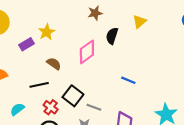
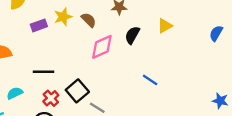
brown semicircle: (54, 64) -> (89, 20), moved
blue line: (128, 80) -> (150, 80), moved

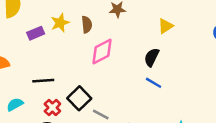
brown semicircle: (89, 20) -> (87, 25), turned 42
black semicircle: (132, 35) -> (152, 57), moved

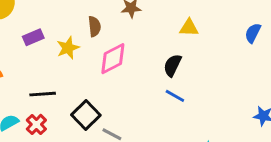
yellow star: (60, 23) -> (68, 48), moved
yellow triangle: (166, 26) -> (189, 28), turned 35
red cross: (52, 108) -> (36, 124), moved

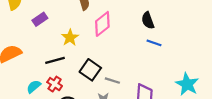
yellow star: (68, 48) -> (70, 38), moved
black semicircle: (172, 65) -> (148, 20), turned -35

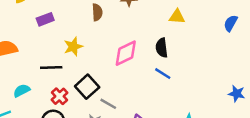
pink diamond: (102, 24) -> (126, 53), moved
red cross: (55, 84) -> (59, 96), moved

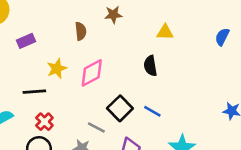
pink diamond: (126, 53) -> (92, 73), moved
blue line: (163, 74) -> (152, 111), moved
black square: (87, 87) -> (120, 108), moved

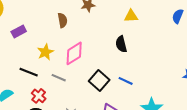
black line: (34, 92) -> (29, 72), turned 30
gray line: (96, 127) -> (59, 78), moved

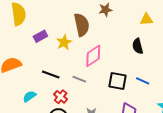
brown semicircle: (62, 20) -> (82, 25), size x1.6
yellow star: (45, 52) -> (64, 42), moved
black square: (99, 80) -> (117, 81), turned -30

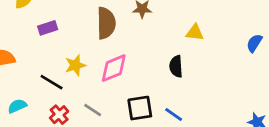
yellow star: (64, 42) -> (75, 65), moved
gray line: (79, 79) -> (93, 110), moved
black square: (117, 81) -> (140, 108), turned -30

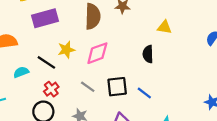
purple rectangle: (48, 28) -> (45, 18), size x1.6
cyan semicircle: (17, 106) -> (21, 72), moved
gray line: (93, 110) -> (88, 87), moved

